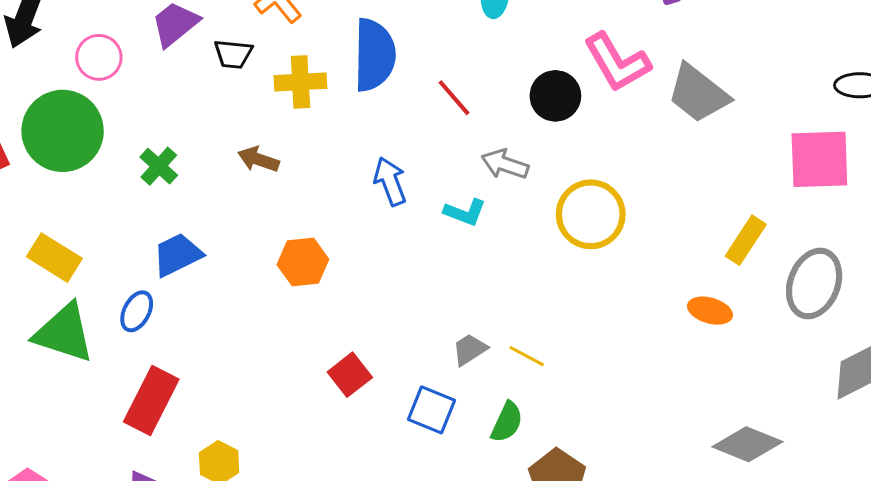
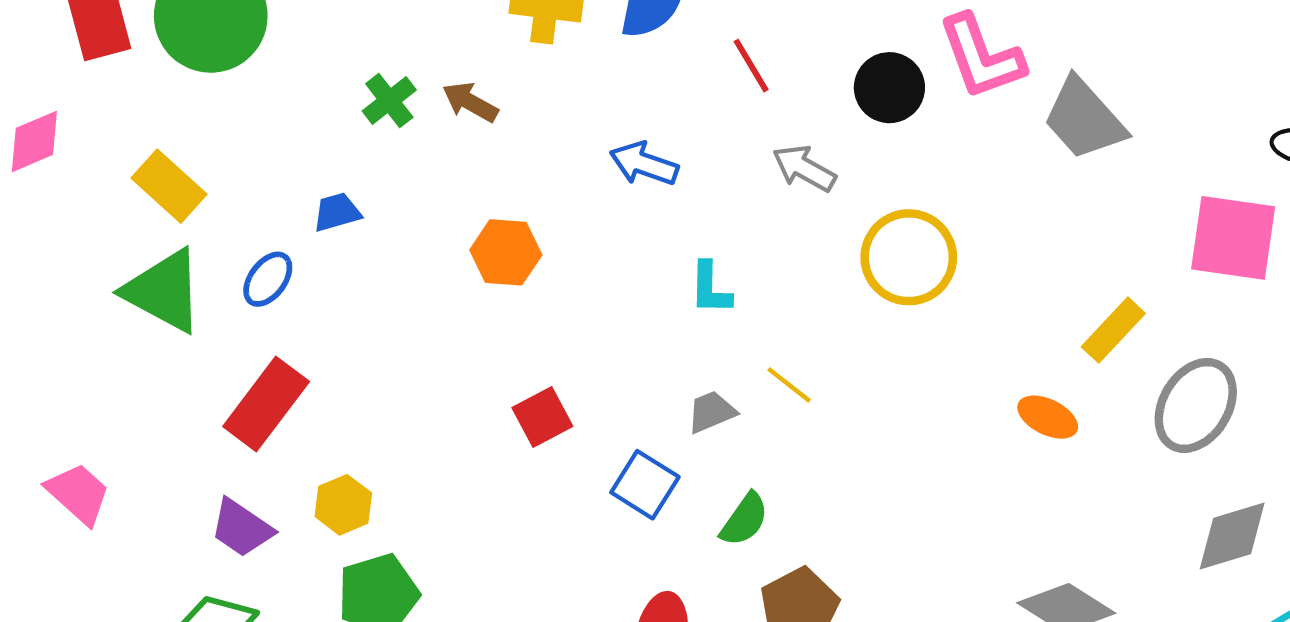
green cross: (159, 166) -> (389, 101), moved
blue arrow: (390, 181) -> (644, 164), turned -60
cyan L-shape: (465, 212) -> (710, 288), moved, turned 60
blue trapezoid: (177, 255) -> (337, 212), size x0.7
yellow line: (527, 356) -> (789, 385), moved

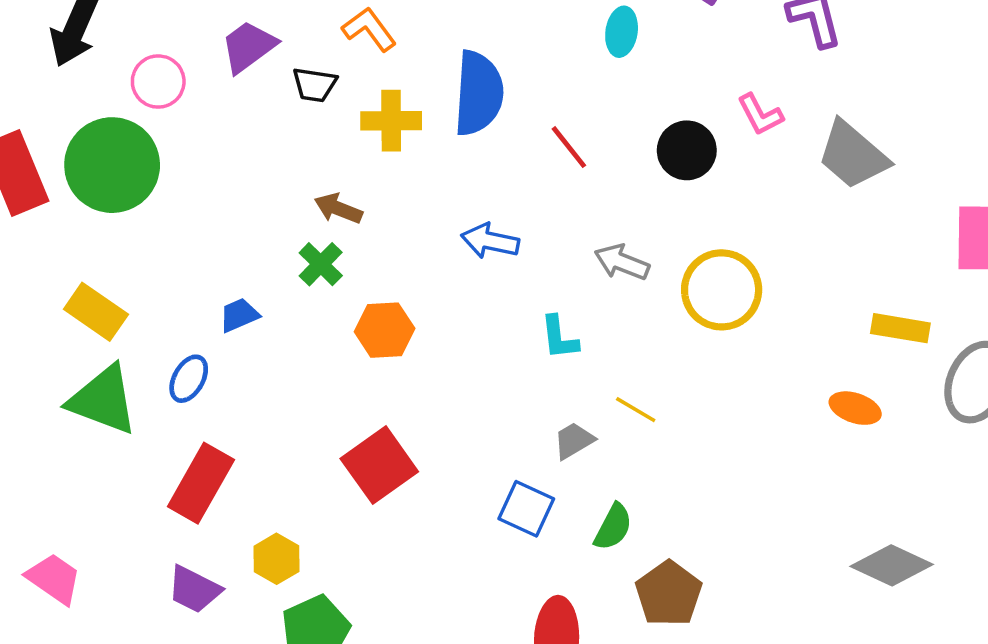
pink L-shape: (981, 57) -> (760, 115), size x0.6
green cross: (389, 101) -> (321, 264), moved
gray arrow: (804, 168) -> (622, 262), moved
yellow rectangle: (1113, 330) -> (900, 328), turned 64
red square: (542, 417) -> (379, 465), moved, size x1.5

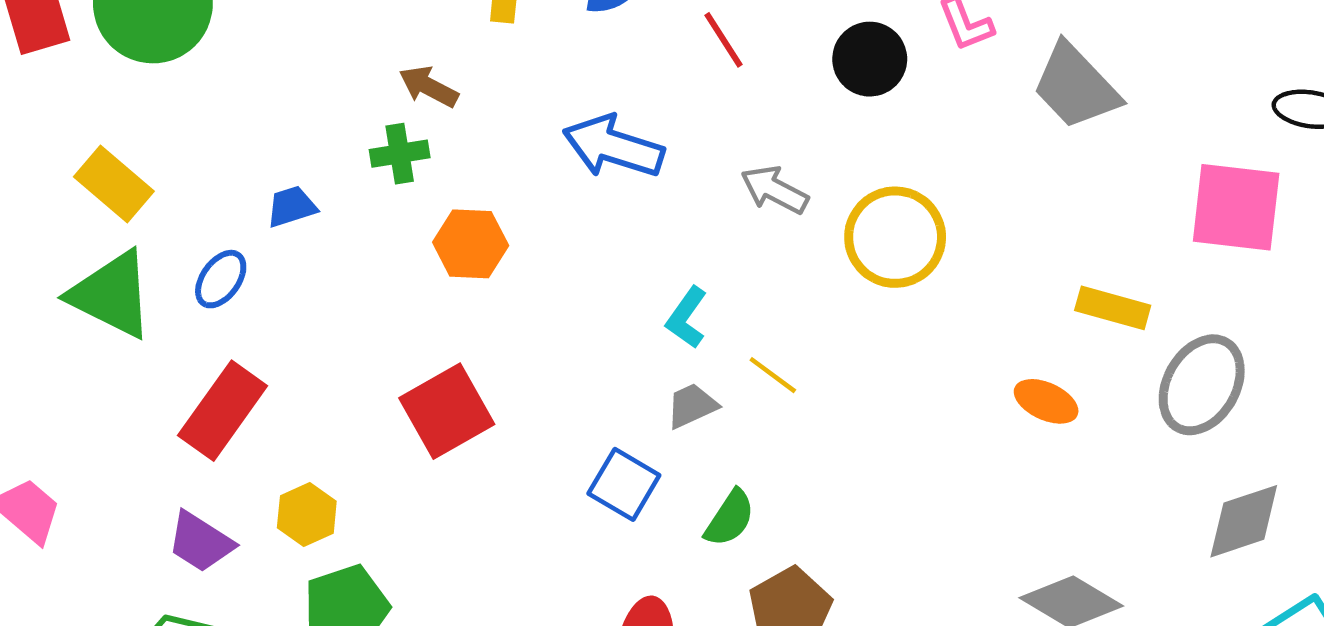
blue arrow: (490, 241) -> (613, 147), size x1.4
green cross: (321, 264) -> (400, 154), turned 30
cyan L-shape: (559, 338) -> (687, 318), moved, turned 36

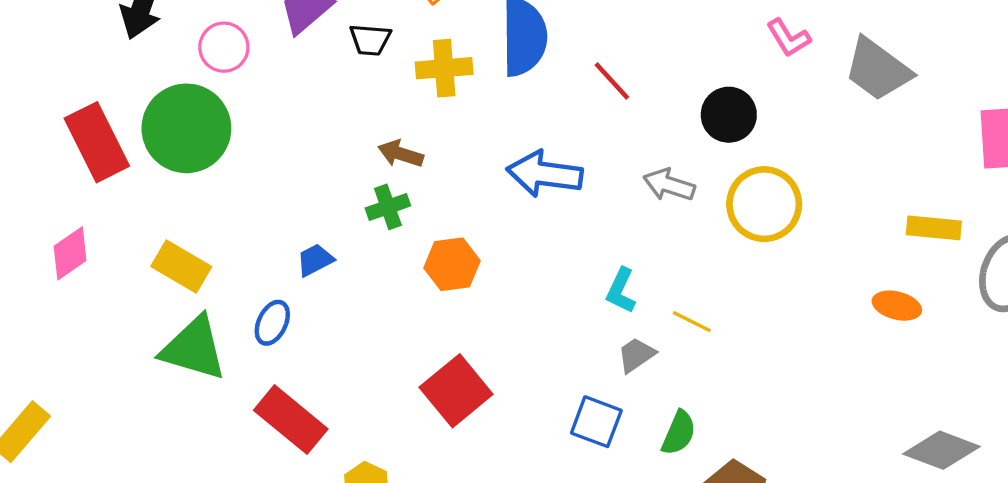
black circle: (870, 59) -> (729, 115), moved
red rectangle: (223, 411) -> (291, 420), turned -76

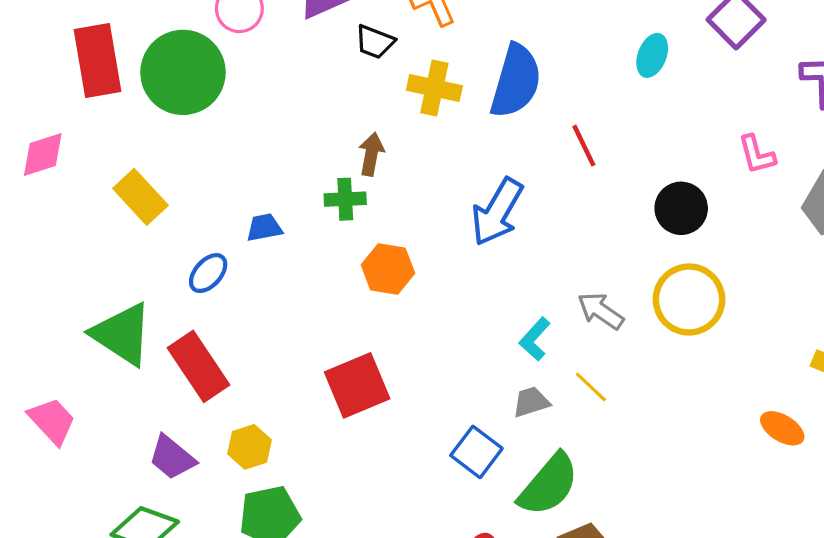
brown arrow: (401, 154) -> (371, 154), turned 66
blue arrow: (545, 174) -> (497, 212), turned -84
gray arrow: (669, 185) -> (601, 311), moved
green triangle: (194, 348) -> (122, 334), moved
green semicircle: (679, 433) -> (549, 485), size x1.6

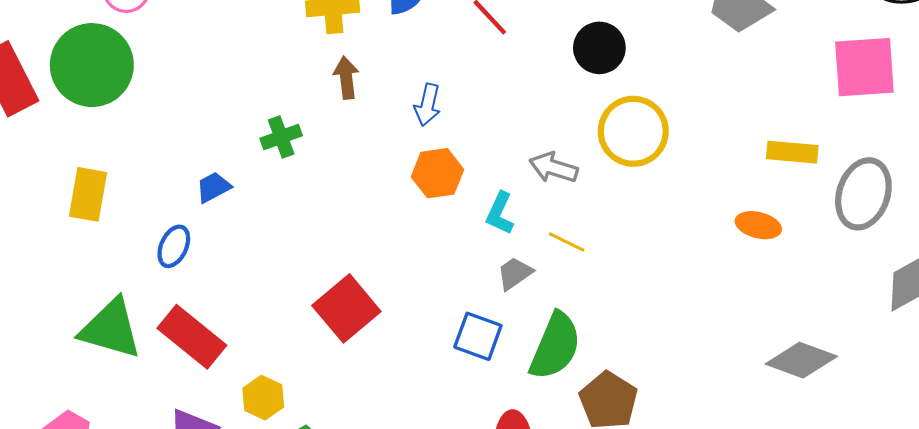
brown arrow: (371, 154) -> (346, 78), moved
yellow rectangle: (140, 197) -> (88, 194), turned 70
blue arrow: (497, 212) -> (428, 105), size x0.6
orange hexagon: (388, 269) -> (437, 173), moved

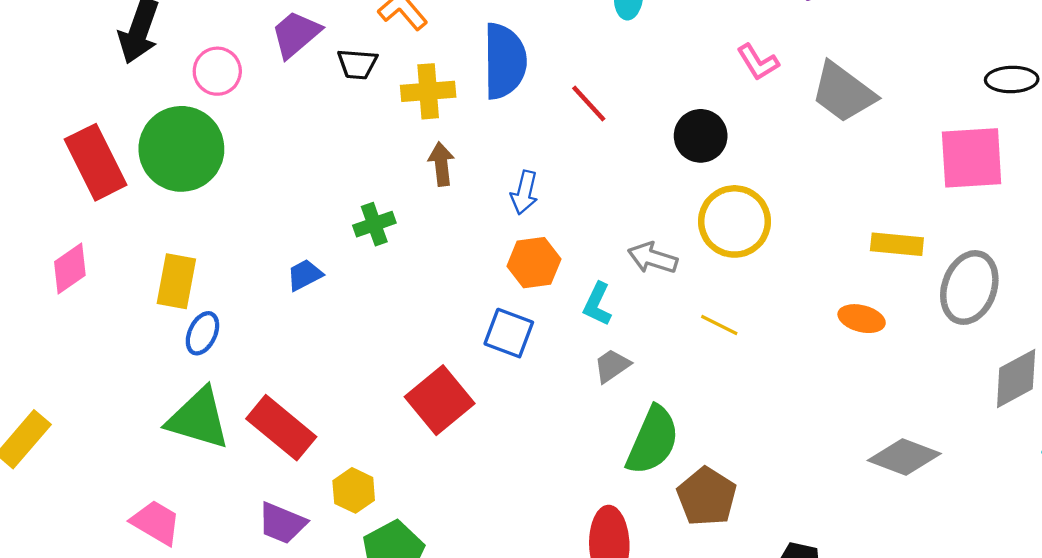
yellow line: (567, 242) -> (719, 325), moved
blue ellipse: (174, 246) -> (202, 333), moved
blue square: (478, 336) -> (509, 333), moved

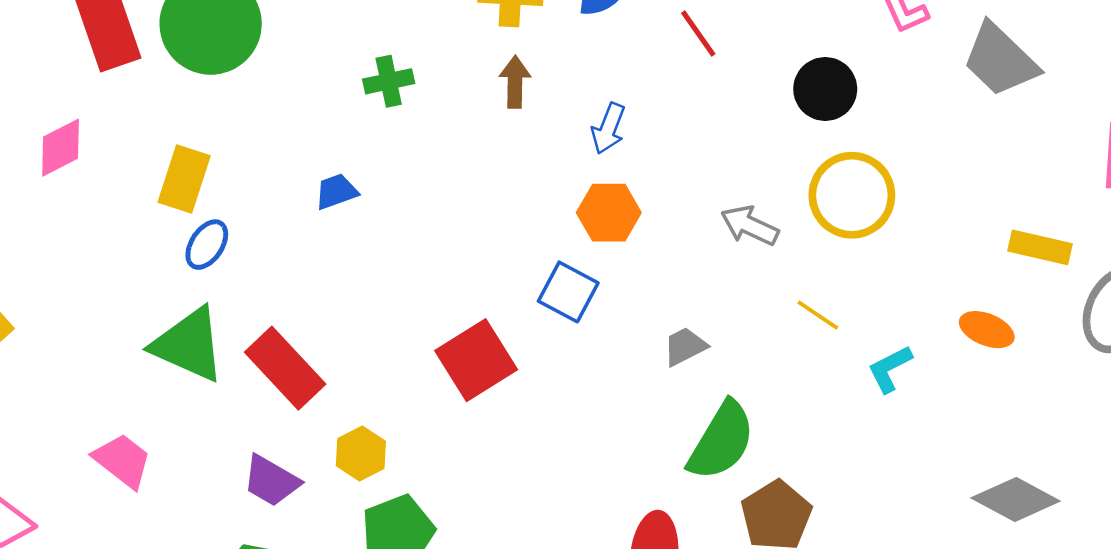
green cross: (374, 224) -> (389, 81), moved
cyan L-shape: (597, 304) -> (890, 369), moved, turned 30

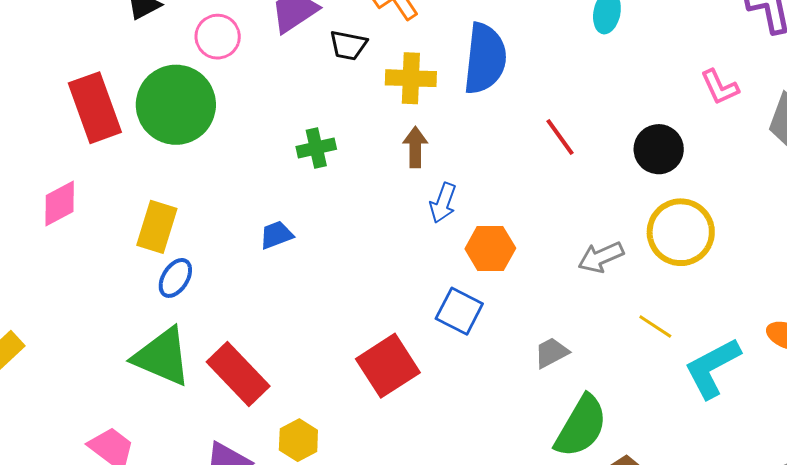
red line: (698, 33) -> (560, 137), moved
blue arrow: (608, 128) -> (443, 203), moved
gray arrow: (750, 226) -> (601, 257), turned -48
cyan L-shape: (890, 369) -> (712, 368), size x1.6

